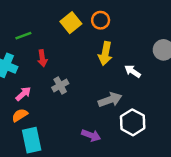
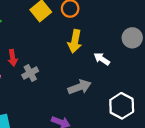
red arrow: (42, 58) -> (13, 58), moved
white hexagon: (133, 122) -> (122, 106), moved

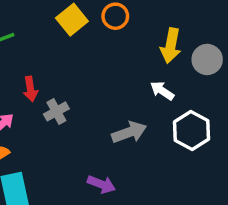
yellow arrow: (75, 41) -> (171, 46), moved
white hexagon: (122, 106) -> (192, 131), moved

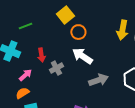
orange circle: (115, 16) -> (78, 32), moved
white arrow: (162, 91) -> (82, 56), moved, size x1.5

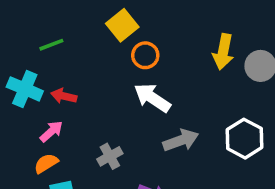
red arrow: (41, 55) -> (64, 96), moved, turned 112
gray cross: (56, 68) -> (110, 156), moved

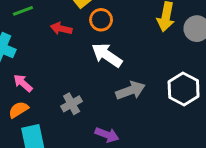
red arrow: (64, 96) -> (61, 29), moved
pink arrow: (51, 131) -> (23, 83), turned -96

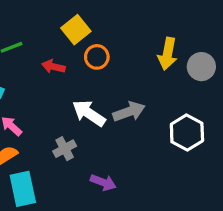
white arrow: (107, 55) -> (89, 113), moved
gray arrow: (130, 91) -> (129, 112), moved

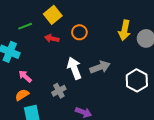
yellow square: (76, 30) -> (53, 15), moved
white arrow: (89, 113) -> (74, 68), turned 35

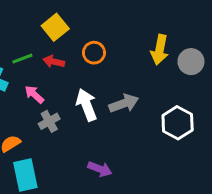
green line: (25, 26) -> (22, 59), moved
pink arrow: (25, 76) -> (34, 94), moved
gray cross: (59, 91) -> (49, 121), moved

